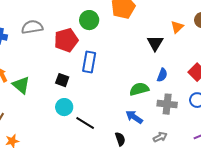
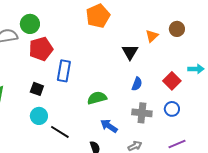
green circle: (89, 20) -> (30, 24), moved
green semicircle: (139, 89) -> (97, 98), moved

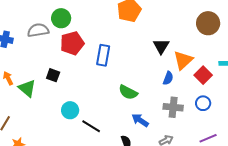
brown circle: (177, 29) -> (208, 23), size x1.5
orange triangle: (152, 36) -> (183, 60), moved, size x1.5
blue rectangle: (64, 71) -> (103, 55), moved
black square: (37, 89) -> (53, 75), moved
green semicircle: (97, 98) -> (128, 92), turned -138

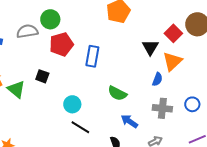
red square: (203, 75) -> (173, 33), moved
cyan circle: (70, 110) -> (72, 104), moved

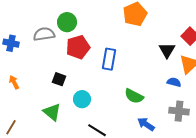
blue semicircle: (157, 79) -> (174, 82), turned -96
green triangle: (16, 89) -> (52, 112), moved
cyan circle: (72, 104) -> (82, 99), moved

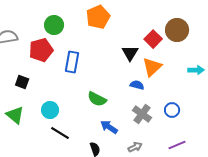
green circle: (67, 22) -> (54, 25), moved
cyan circle: (82, 99) -> (50, 110), moved
gray cross: (179, 111) -> (142, 114), turned 30

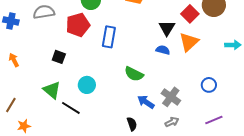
blue semicircle: (137, 85) -> (163, 50), moved
gray cross: (142, 114) -> (171, 97), moved
black line: (60, 133) -> (71, 108), moved

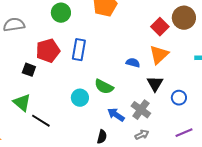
red pentagon: (78, 25) -> (48, 51), moved
black triangle: (167, 28) -> (155, 84), moved
cyan circle: (87, 85) -> (80, 98), moved
black semicircle: (132, 124) -> (102, 137), turned 32

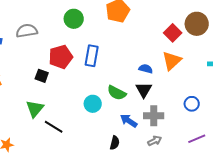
black triangle: (155, 84) -> (144, 90), moved
green triangle: (22, 103) -> (35, 109), turned 30
gray cross: (141, 110) -> (154, 116), turned -36

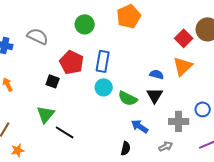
gray semicircle: (27, 31) -> (38, 36), turned 35
red pentagon: (61, 57) -> (72, 62), turned -30
cyan circle: (93, 104) -> (104, 87), moved
gray cross: (154, 116) -> (179, 121), moved

